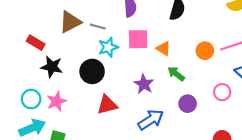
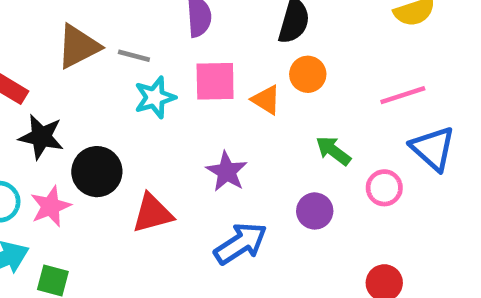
orange circle: (205, 51) -> (308, 74), moved
black circle: (92, 71) -> (97, 172), moved
green arrow: (176, 74) -> (333, 151), moved

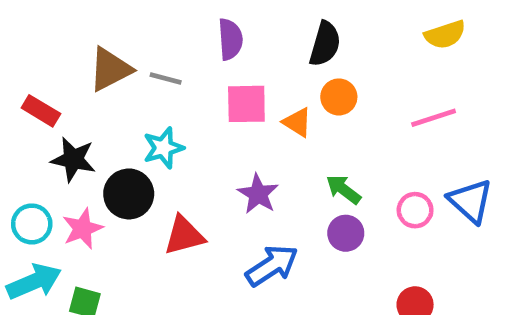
cyan star: (155, 97) -> (163, 148), moved
blue triangle: (433, 148) -> (470, 201), moved
green arrow: (333, 151) -> (343, 189), moved

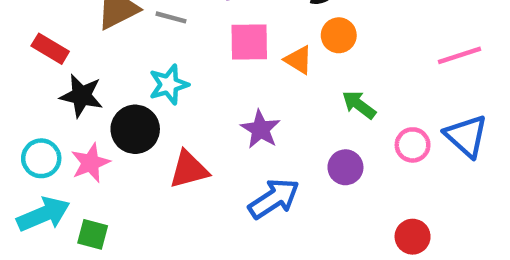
pink line: (434, 118) -> (460, 55), moved
green arrow: (343, 189) -> (359, 105), moved

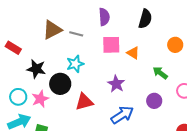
orange circle: (339, 35) -> (175, 45), moved
red rectangle: (50, 49) -> (13, 48), moved

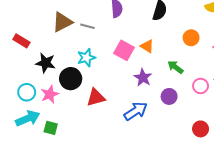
pink square: (111, 45) -> (124, 50), moved, turned 30
purple star: (116, 84) -> (143, 78), moved

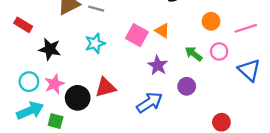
black circle: (71, 79) -> (78, 98), moved
pink circle: (201, 86) -> (219, 51), moved

